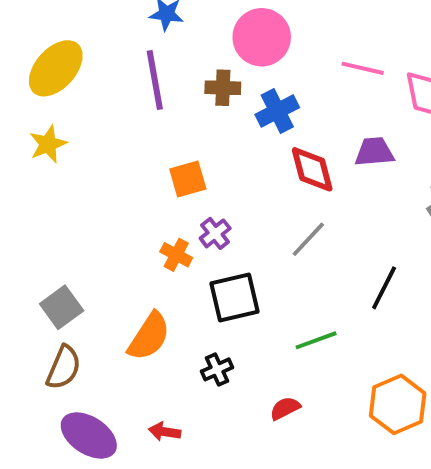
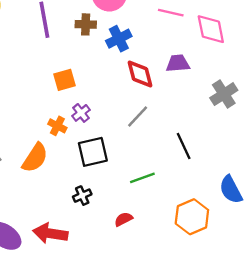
black line: (384, 288) -> (184, 146), turned -52
orange semicircle: (149, 336) -> (35, 158), moved
red arrow: (165, 432) -> (50, 233), size x1.8

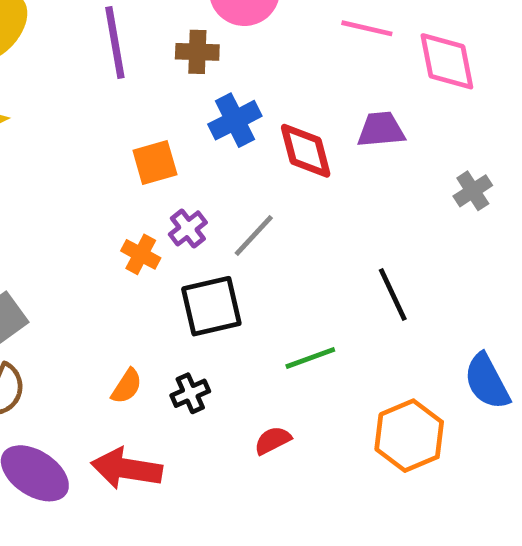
blue cross: (119, 39) -> (235, 120), moved
gray cross: (224, 94) -> (473, 191), size x0.7
gray line: (138, 116) -> (254, 236), moved
orange semicircle: (35, 158) -> (127, 386), moved, size x0.6

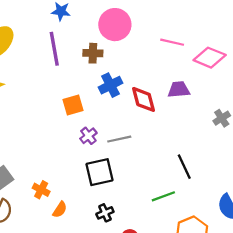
pink diamond: (447, 61) -> (210, 58), turned -56
gray line: (254, 236) -> (119, 139), turned 35
orange cross: (141, 254) -> (41, 190), moved
green line: (310, 358) -> (163, 196), moved
black cross: (190, 393) -> (105, 213), moved

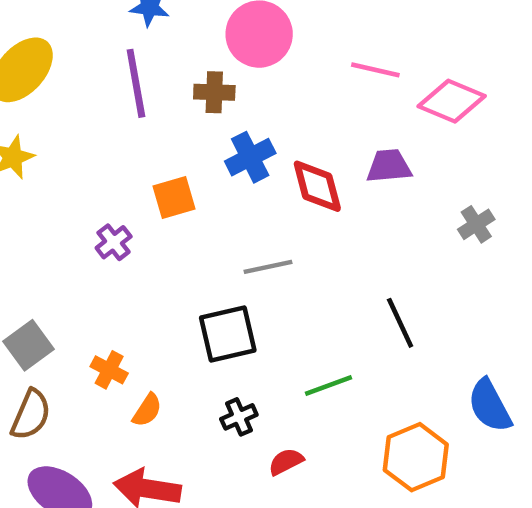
purple cross: (88, 136) -> (114, 242), moved
green line: (163, 196) -> (328, 386), moved

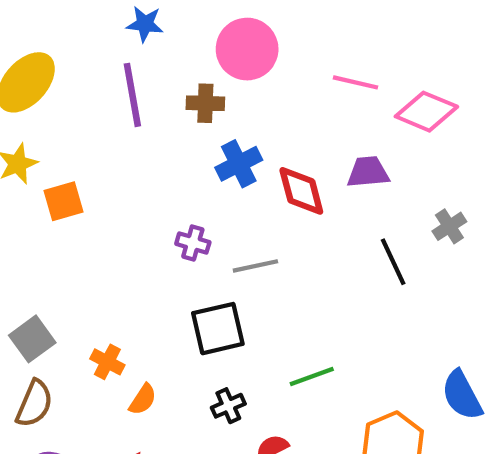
orange square: (174, 197) -> (64, 201), moved
purple cross: (114, 242) -> (193, 243), moved, turned -36
black line: (400, 323) -> (393, 262), moved

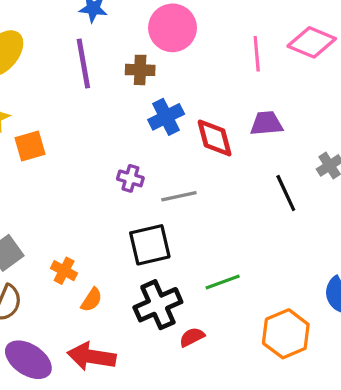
pink line: (356, 82) -> (257, 54), turned 72
pink diamond: (426, 112) -> (312, 42), moved
black cross: (228, 406) -> (158, 305), size x1.8

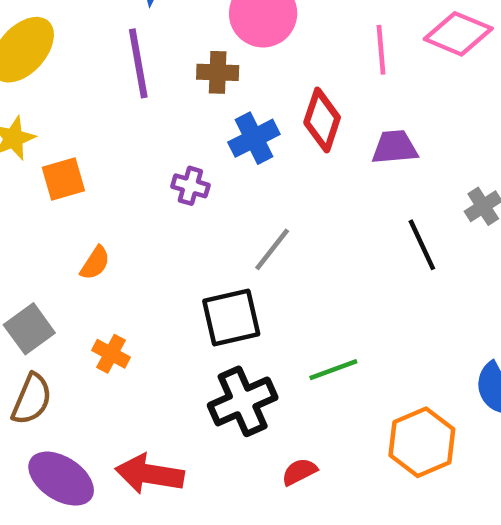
red diamond: (215, 138) -> (322, 120), moved, turned 33
purple cross: (130, 178) -> (190, 186), moved
gray line: (179, 196) -> (272, 249), turned -40
orange semicircle: (92, 300) -> (95, 263), moved
red semicircle: (192, 337) -> (299, 472), moved

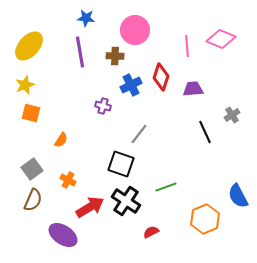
orange square: (63, 179) -> (31, 113), moved, turned 30
black square: (231, 317) -> (121, 164), turned 32
black cross: (243, 401) -> (126, 201), turned -32
red arrow: (150, 474) -> (90, 207), moved, turned 140
purple ellipse: (61, 479) -> (63, 235), moved

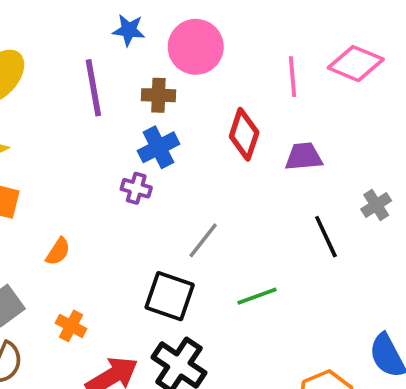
blue star: (86, 18) -> (129, 30), moved
blue cross: (131, 85) -> (158, 147), moved
green line: (166, 187) -> (257, 296), moved

